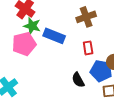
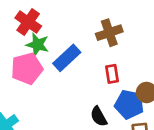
blue rectangle: (54, 36) -> (67, 58), turned -65

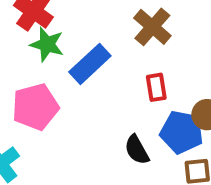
brown cross: (109, 33) -> (152, 27), turned -30
pink pentagon: (27, 69) -> (35, 107), moved

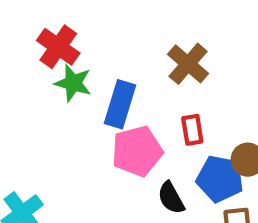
blue rectangle: (90, 64) -> (120, 104), turned -30
pink pentagon: (35, 107) -> (137, 151), moved

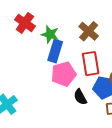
green star: (73, 83) -> (50, 34), moved
red rectangle: (192, 130) -> (91, 64), size x1.6

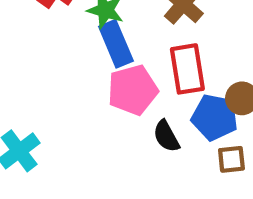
blue rectangle: (55, 51) -> (116, 44), turned -40

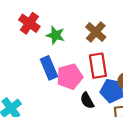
blue rectangle: (116, 44) -> (49, 68), moved

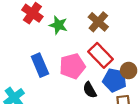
red rectangle: (98, 66) -> (100, 55), turned -35
blue rectangle: (49, 68) -> (40, 65), moved

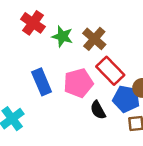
brown cross: (98, 22) -> (94, 39), moved

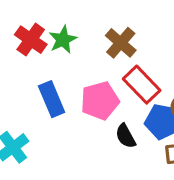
red cross: (33, 23) -> (31, 40), moved
green star: (62, 36) -> (63, 40), moved, turned 30

